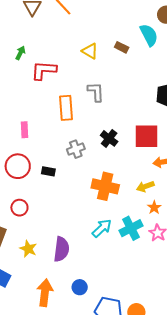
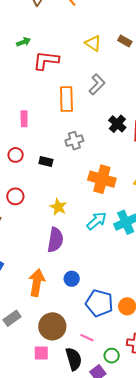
green arrow: (20, 53) -> (24, 42), turned 40
gray L-shape: (96, 92) -> (97, 84), turned 45
black cross: (109, 138) -> (117, 124), moved
red circle: (18, 166) -> (16, 155), size x0.6
yellow star: (28, 249) -> (58, 207), moved

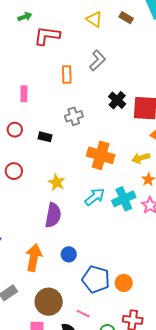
orange rectangle: (66, 99) -> (67, 75), size x0.7

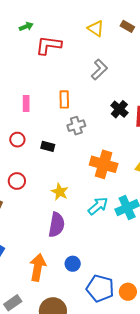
orange rectangle: (67, 75) -> (64, 99), moved

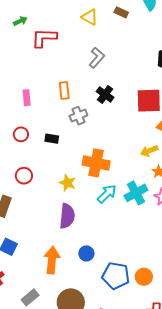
black cross: (119, 109) -> (105, 94), moved
orange cross: (104, 164) -> (96, 163), moved

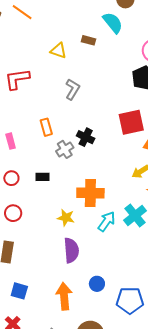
black cross: (105, 94) -> (86, 137), moved
red circle: (24, 176) -> (13, 213), moved

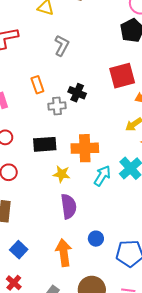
gray cross: (65, 149) -> (57, 106), turned 30
black rectangle: (42, 177) -> (45, 144), moved, size x1.6
blue square: (19, 291) -> (19, 250), turned 30

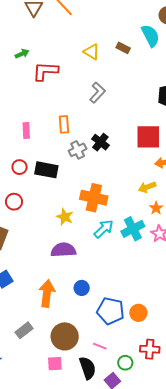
gray cross: (57, 106) -> (78, 150), turned -36
black rectangle: (45, 144) -> (46, 170), moved
purple semicircle: (69, 206) -> (63, 250), turned -100

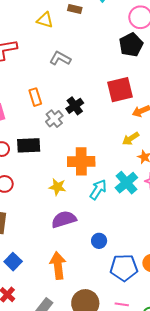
gray L-shape: (97, 93) -> (60, 58), turned -90
black cross: (100, 142) -> (75, 106), turned 30
blue circle: (82, 288) -> (99, 241), moved

